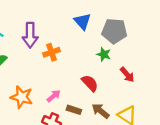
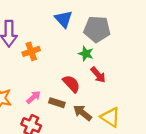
red arrow: (127, 75) -> (98, 75), moved
brown rectangle: (74, 110) -> (57, 103), moved

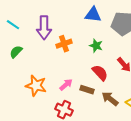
blue triangle: (64, 19) -> (93, 15), turned -42
green star: (86, 54) -> (96, 46), moved

